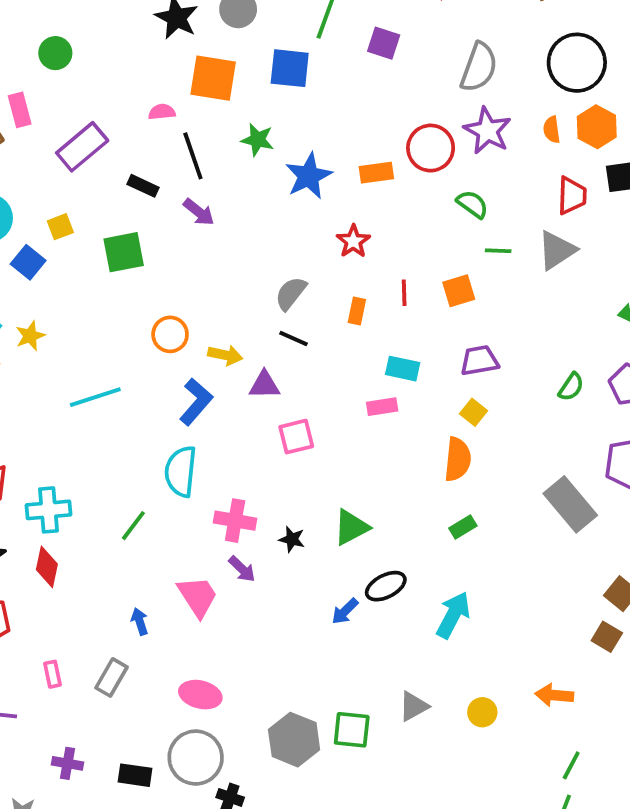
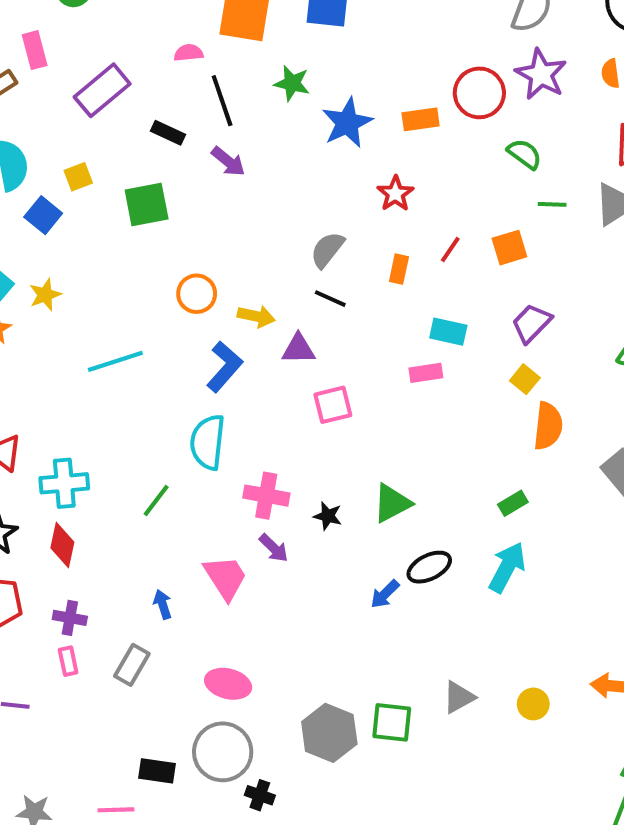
red line: (404, 293) -> (450, 250), turned 36
purple trapezoid: (479, 361) -> (531, 323), turned -36
orange semicircle: (458, 459) -> (548, 426), moved
cyan arrow: (453, 615) -> (507, 567), moved
purple cross: (68, 763) -> (70, 618), moved

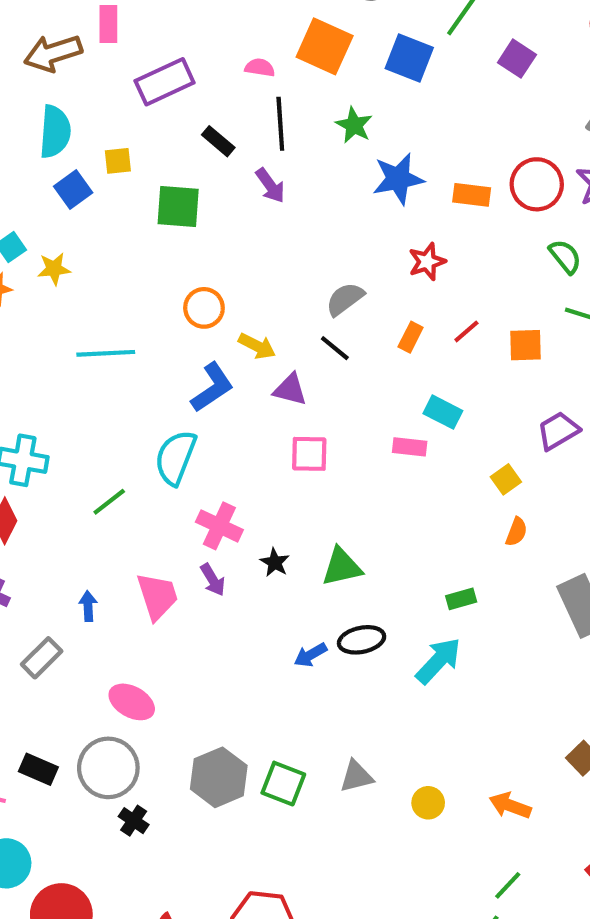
purple trapezoid: (531, 323) -> (558, 431), moved
orange semicircle: (548, 426) -> (516, 532), size x0.6

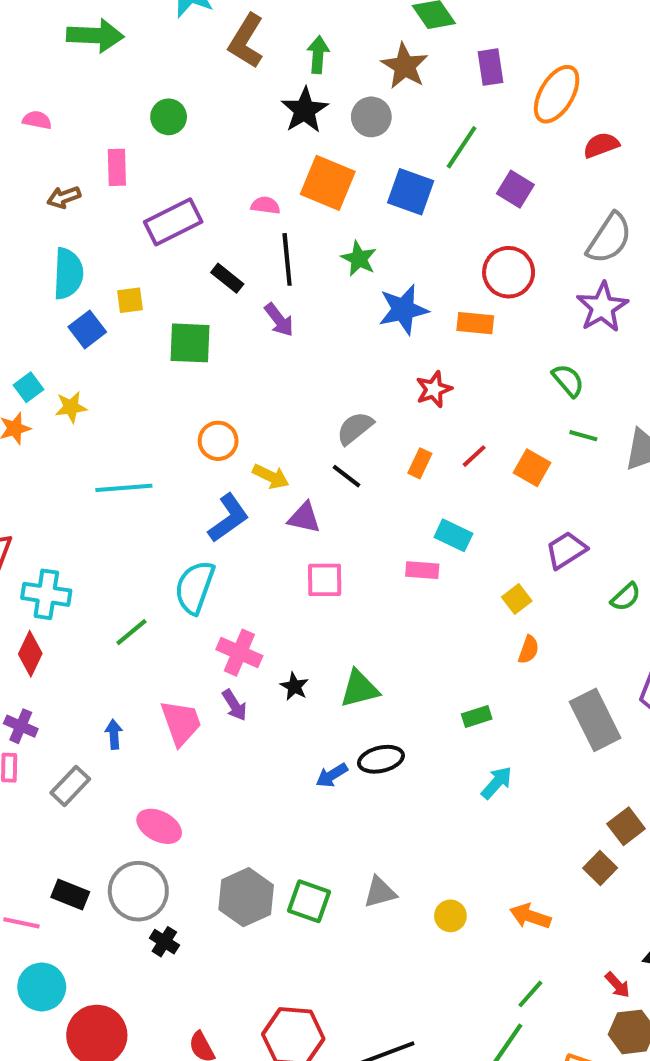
brown arrow: (53, 53) -> (64, 197), size x0.6
red circle: (537, 184) -> (509, 272), moved
orange square: (525, 345) -> (532, 468), turned 33
cyan arrow: (438, 661) -> (497, 783), moved, size x0.7

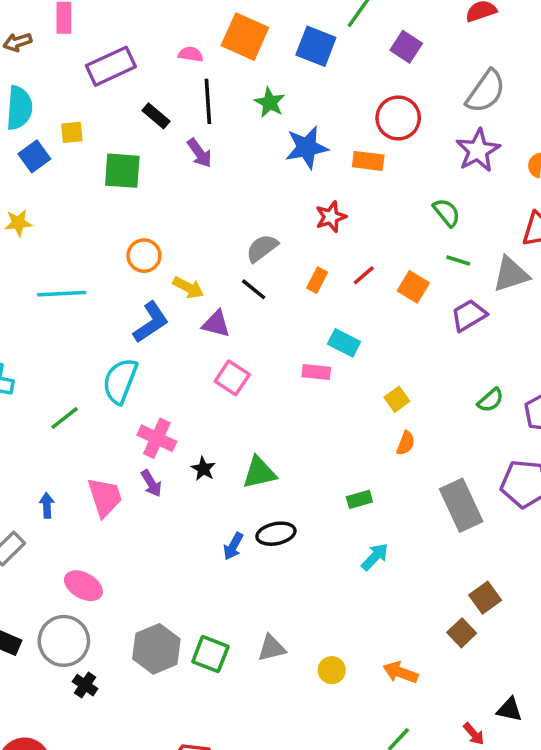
purple trapezoid: (566, 550) -> (469, 315), moved
pink square: (325, 580) -> (232, 378), turned 32
blue arrow: (332, 775) -> (233, 546), turned -32

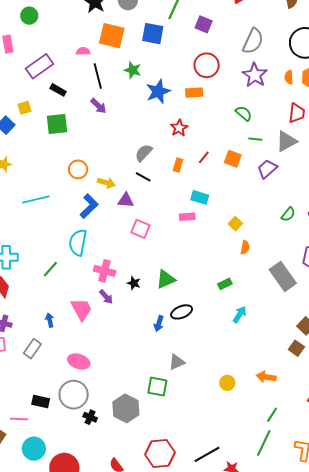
black rectangle: (156, 116) -> (58, 90), moved
gray triangle: (272, 648) -> (177, 362), moved
gray hexagon: (156, 649) -> (126, 408), moved

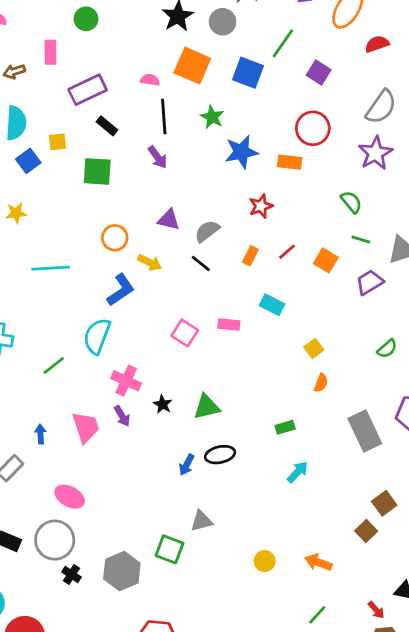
purple triangle: (126, 200) -> (169, 220), moved
pink rectangle: (187, 217) -> (229, 324), moved

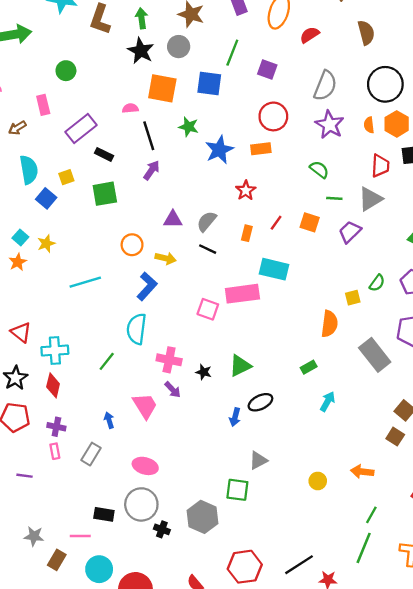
purple arrow: (158, 157) -> (152, 170), turned -96
cyan rectangle: (272, 305) -> (274, 269), size x1.4
pink rectangle: (229, 324) -> (242, 294), size x1.8
yellow square: (314, 349) -> (353, 298), moved, turned 35
orange semicircle: (321, 383) -> (329, 324), size x1.6

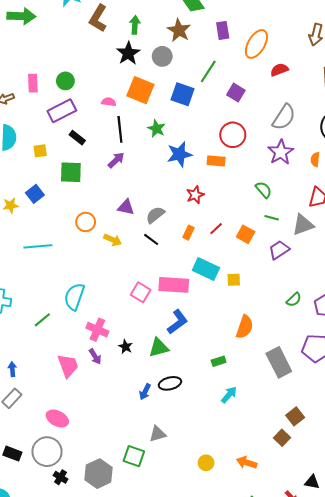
green circle: (66, 71) -> (65, 81), moved
blue square: (46, 198) -> (35, 194), moved
blue L-shape: (147, 286) -> (178, 322), moved
yellow square: (353, 298) -> (234, 280), moved
blue arrow: (109, 420) -> (12, 369), moved

